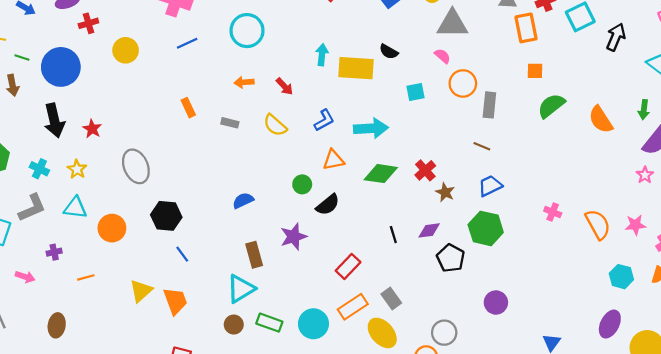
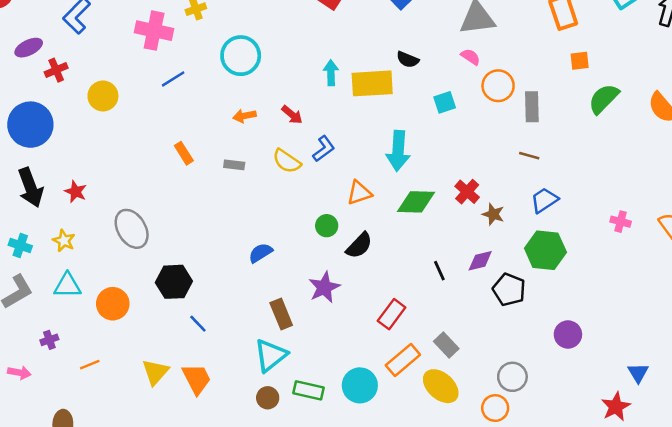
blue L-shape: (324, 120) -> (324, 149), moved
cyan arrow: (371, 128) -> (398, 151), turned 104

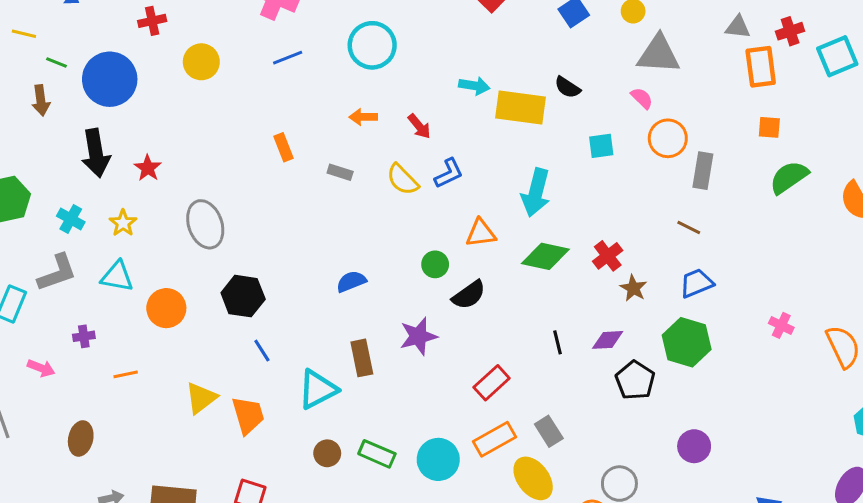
cyan arrow: (331, 73) -> (474, 86), turned 90
cyan triangle: (271, 355) -> (318, 389), moved

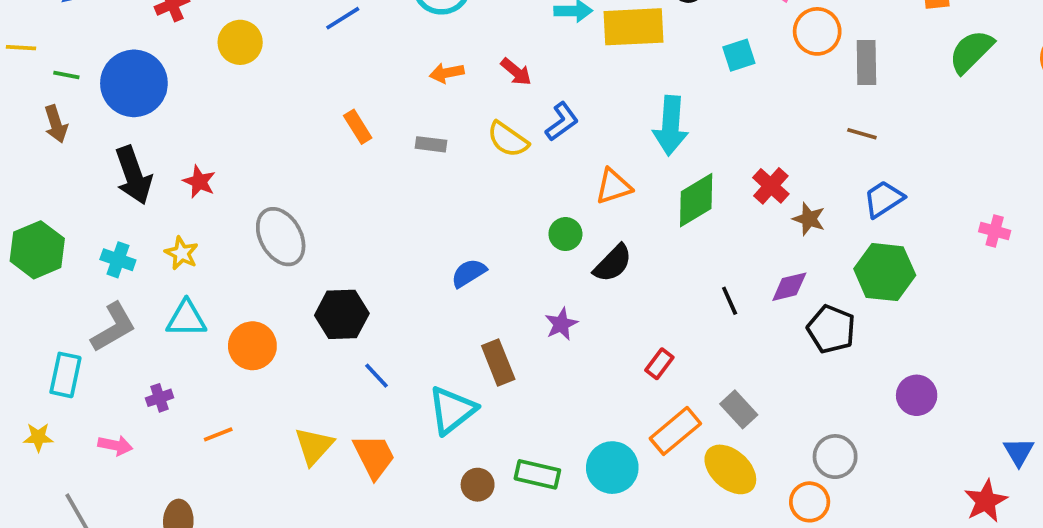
green diamond: (545, 256) -> (696, 200), turned -33
purple star: (418, 336) -> (561, 324), size x0.7
red rectangle: (492, 383) -> (659, 364), size x0.7

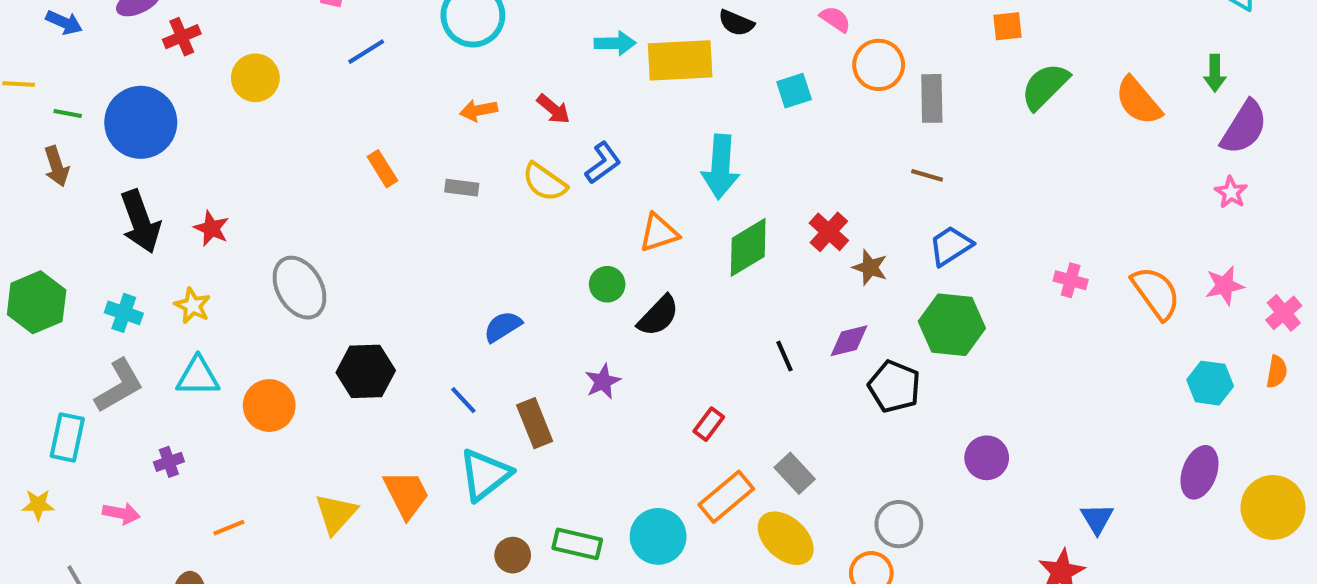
blue line: (377, 376) -> (463, 400), moved
orange line: (218, 434) -> (229, 528), moved
orange trapezoid: (374, 456) -> (406, 494), moved

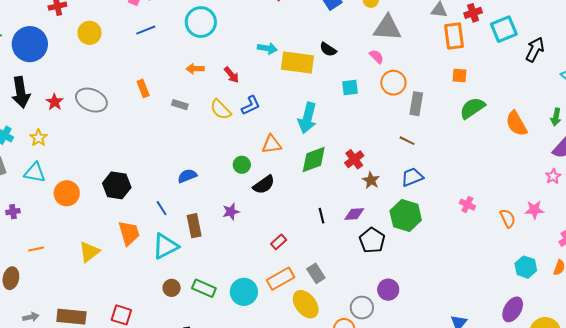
pink star: (1225, 286) -> (534, 210), moved
gray ellipse: (299, 288) -> (91, 100), moved, turned -48
orange semicircle: (1156, 293) -> (508, 218), size x0.7
purple circle: (987, 458) -> (388, 290), moved
orange trapezoid: (406, 494) -> (129, 233), moved

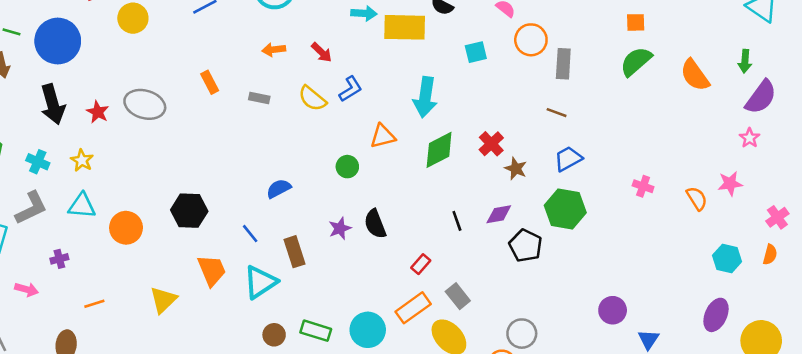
orange square: (460, 75) -> (636, 22), moved
black semicircle: (264, 185) -> (375, 224), moved, turned 110
red rectangle: (279, 242) -> (421, 264), moved
purple circle: (388, 290) -> (613, 310), moved

